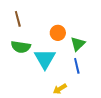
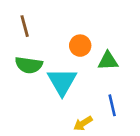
green triangle: (78, 44) -> (108, 61), turned 42
blue line: (77, 66) -> (112, 105), moved

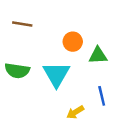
brown line: (25, 26) -> (22, 24), turned -66
green semicircle: (29, 65) -> (17, 71), moved

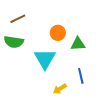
brown line: (22, 24) -> (18, 19), turned -35
green semicircle: (17, 71) -> (14, 42), moved

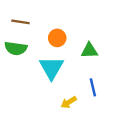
brown line: (18, 19) -> (20, 22), turned 35
orange circle: (58, 33) -> (57, 38), moved

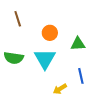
brown line: (20, 22) -> (18, 19), turned 63
green semicircle: (16, 48) -> (14, 58), moved

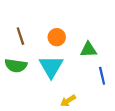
brown line: (18, 19) -> (20, 36), moved
blue line: (81, 76) -> (102, 76), moved

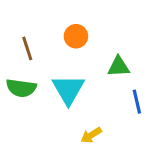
orange circle: (57, 37) -> (76, 36), moved

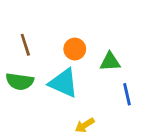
orange circle: (76, 36) -> (75, 49), moved
cyan triangle: (68, 89) -> (63, 83), turned -36

